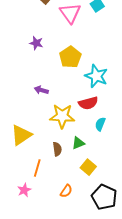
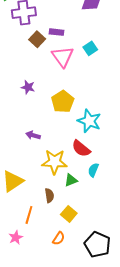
red semicircle: (88, 103) -> (81, 149), turned 54
green triangle: (78, 143) -> (71, 180), moved
yellow square: (88, 167) -> (69, 214), moved

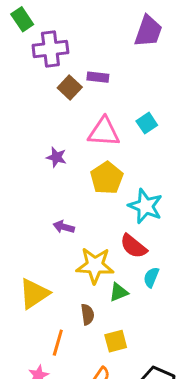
cyan square: (90, 48) -> (147, 123), moved
pink triangle: (63, 57) -> (104, 132), moved, turned -50
yellow square: (69, 214) -> (116, 341), turned 35

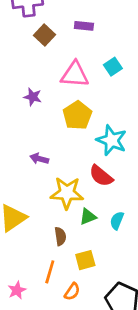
purple rectangle: (98, 77) -> (84, 26), moved
cyan semicircle: (151, 277) -> (117, 221), moved
orange line: (58, 343) -> (50, 272), moved

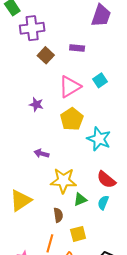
pink triangle: (75, 75) -> (70, 87), turned -35
red semicircle: (101, 176) -> (106, 180), moved

